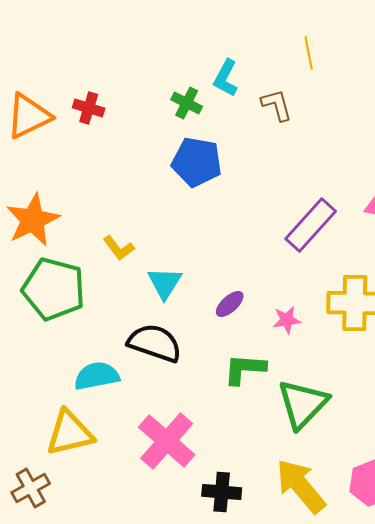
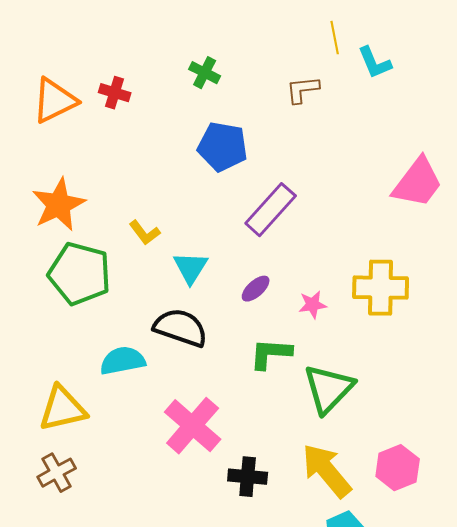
cyan L-shape: (226, 78) -> (375, 63), moved, turned -51
green cross: (187, 103) -> (205, 73), moved
brown L-shape: (277, 105) -> (303, 90), turned -81
purple rectangle: (311, 225) -> (271, 210), moved
yellow triangle: (70, 433) -> (63, 409), moved

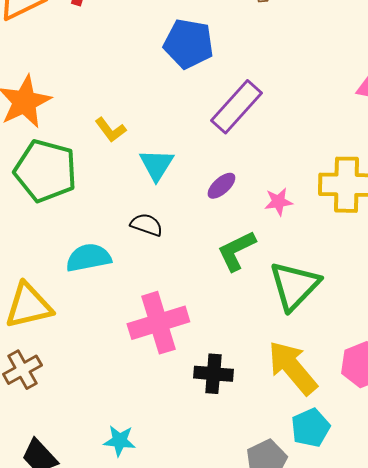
black semicircle: (181, 328) -> (146, 225), size x0.6
green L-shape: (271, 354) -> (236, 251), turned -30
pink cross: (193, 426) -> (158, 323), turned 32

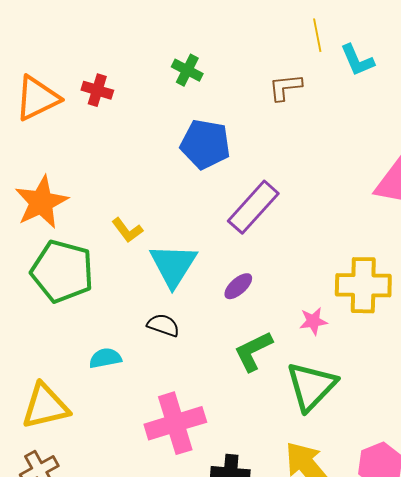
cyan triangle: (156, 165) -> (173, 265), size x1.4
pink star: (278, 202) -> (313, 321), moved
cyan semicircle: (88, 258) -> (105, 358), size x0.7

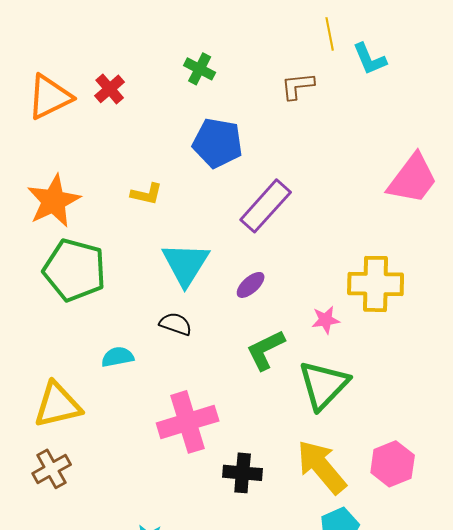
red cross: (97, 90) -> (110, 89), turned 32
yellow L-shape: (127, 230) -> (147, 194), moved, turned -40

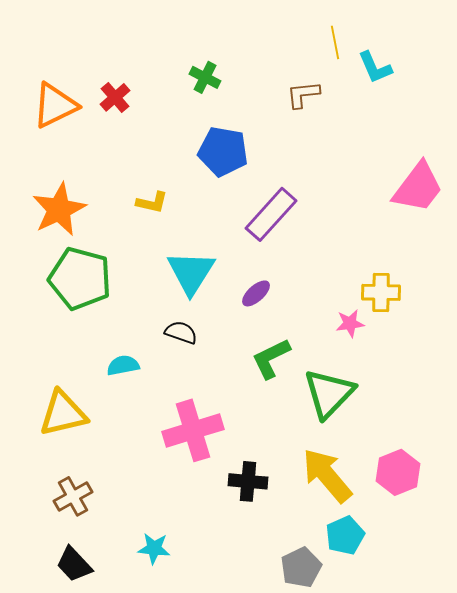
yellow cross: (376, 284) -> (381, 292), size x0.7
pink star: (326, 320) -> (350, 323), moved
brown cross: (52, 469) -> (73, 496), moved

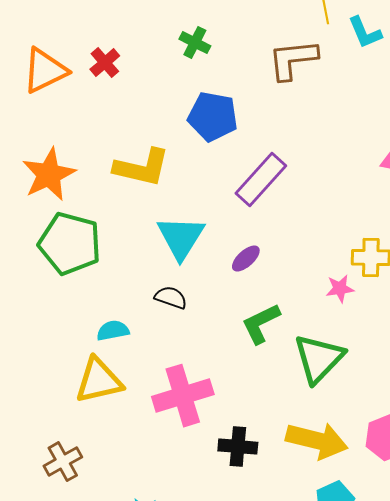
brown L-shape: (303, 94) -> (293, 60), size x1.5
yellow L-shape: (152, 202) -> (142, 168), size x1.8
yellow triangle: (63, 413) -> (99, 381), moved
yellow arrow: (327, 475) -> (317, 441), turned 144

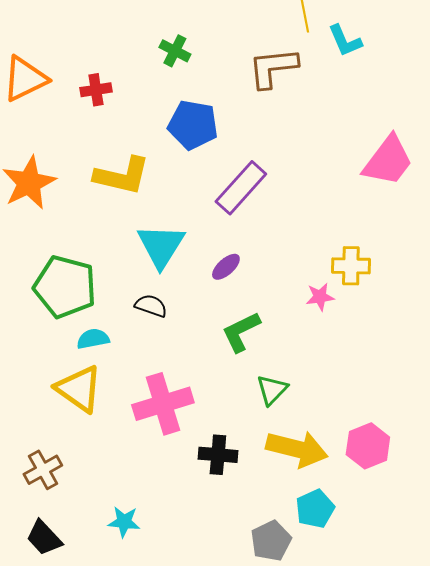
red cross: (105, 63) -> (96, 90), moved, turned 32
green pentagon: (70, 244) -> (65, 287), moved
green triangle: (319, 359) -> (272, 390), moved, size x0.6
yellow triangle: (99, 381) -> (79, 389), turned 48

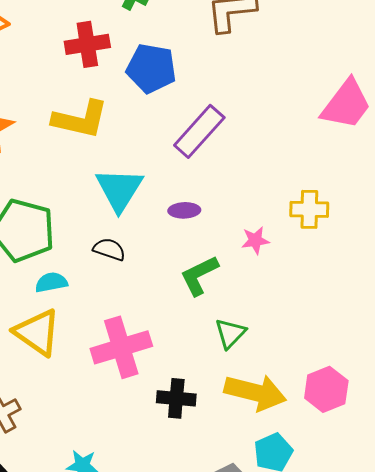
red cross: (96, 90) -> (87, 44), moved, size x1.4
purple ellipse: (226, 267) -> (184, 210), turned 40
pink star: (320, 297) -> (255, 240), moved

